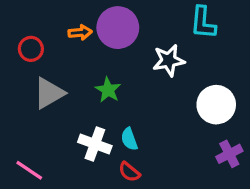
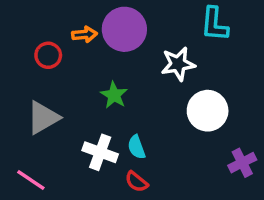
red circle: (31, 49) -> (48, 55), moved
gray triangle: (49, 93) -> (43, 118), moved
white circle: (216, 105) -> (208, 111), moved

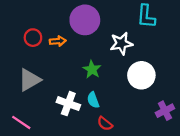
orange arrow: (85, 34) -> (58, 41), moved
green star: (114, 95) -> (92, 69), moved
red semicircle: (137, 182) -> (105, 124), moved

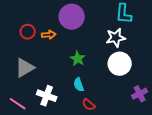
white star: (121, 43) -> (116, 38), moved
white cross: (68, 104) -> (47, 96), moved

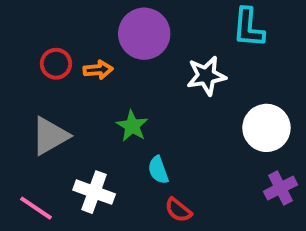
white star: (116, 38) -> (206, 76), moved
green star: (78, 59) -> (132, 126), moved
white circle: (120, 64) -> (266, 128), moved

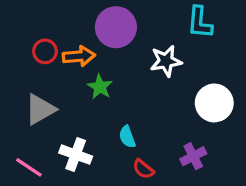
orange arrow: (98, 70) -> (79, 56), size x1.4
green star: (132, 126) -> (100, 87), moved
purple cross: (281, 188) -> (193, 156), moved

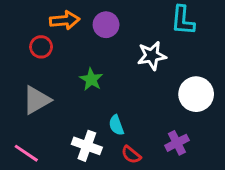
purple circle: (116, 27) -> (106, 25), size x0.7
orange arrow: (79, 56) -> (65, 20), moved
white cross: (76, 155) -> (87, 146), moved

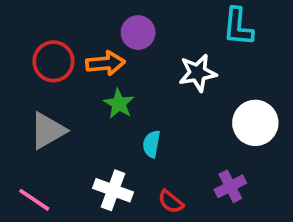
orange arrow: (65, 20) -> (105, 63), moved
red circle: (41, 47) -> (53, 61), size x1.4
cyan semicircle: (116, 125) -> (152, 144), moved, turned 30

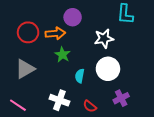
white circle: (255, 123) -> (108, 69), moved

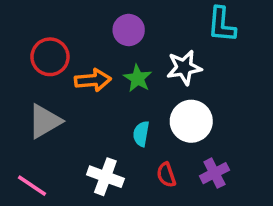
orange arrow: (55, 33) -> (93, 80), moved
green star: (62, 55) -> (138, 78), moved
red semicircle: (90, 106) -> (166, 175), moved, turned 32

